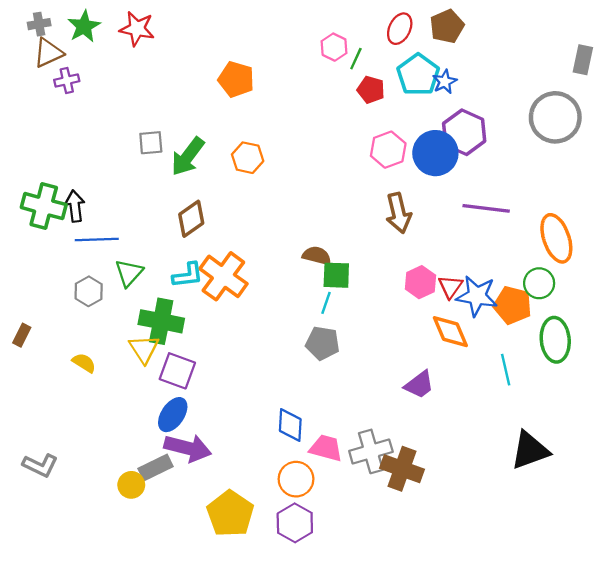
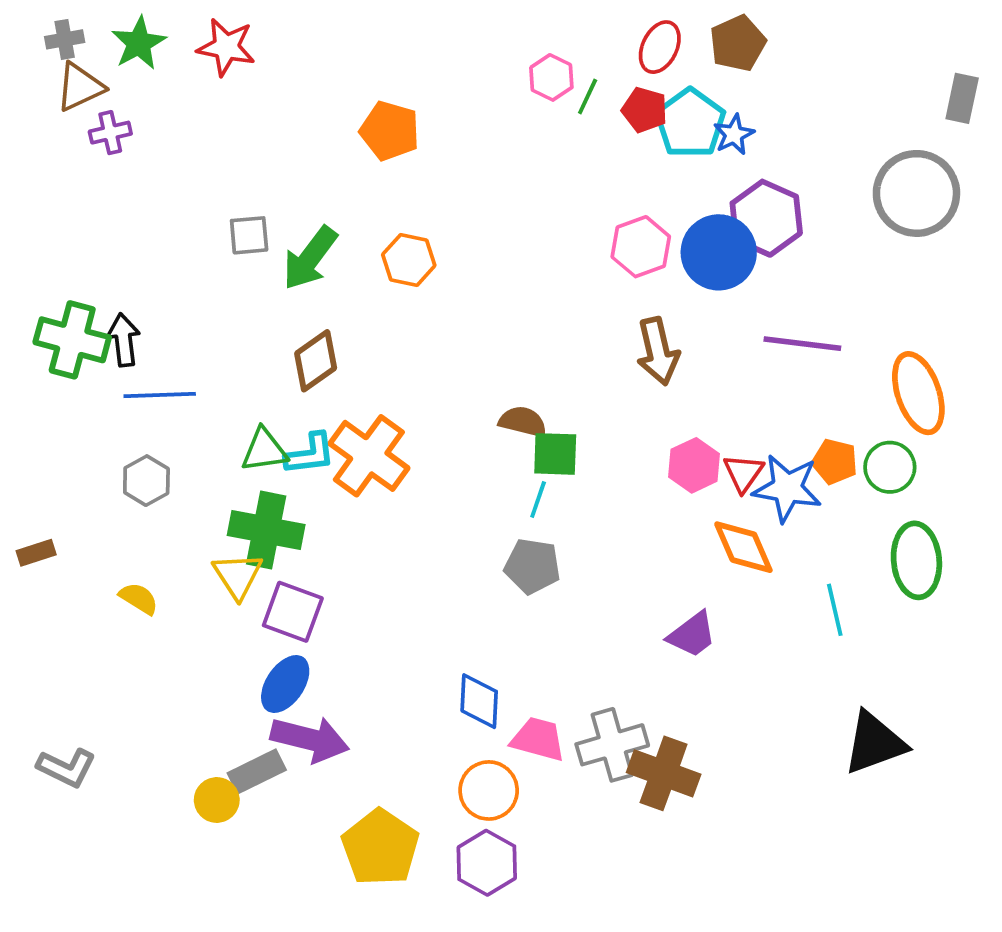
red pentagon: (371, 90) -> (645, 110), moved
green triangle: (129, 273) -> (264, 450), moved, turned 40
orange pentagon: (513, 305) -> (835, 462), moved, size x0.7
brown rectangle: (22, 335) -> (36, 553), turned 45

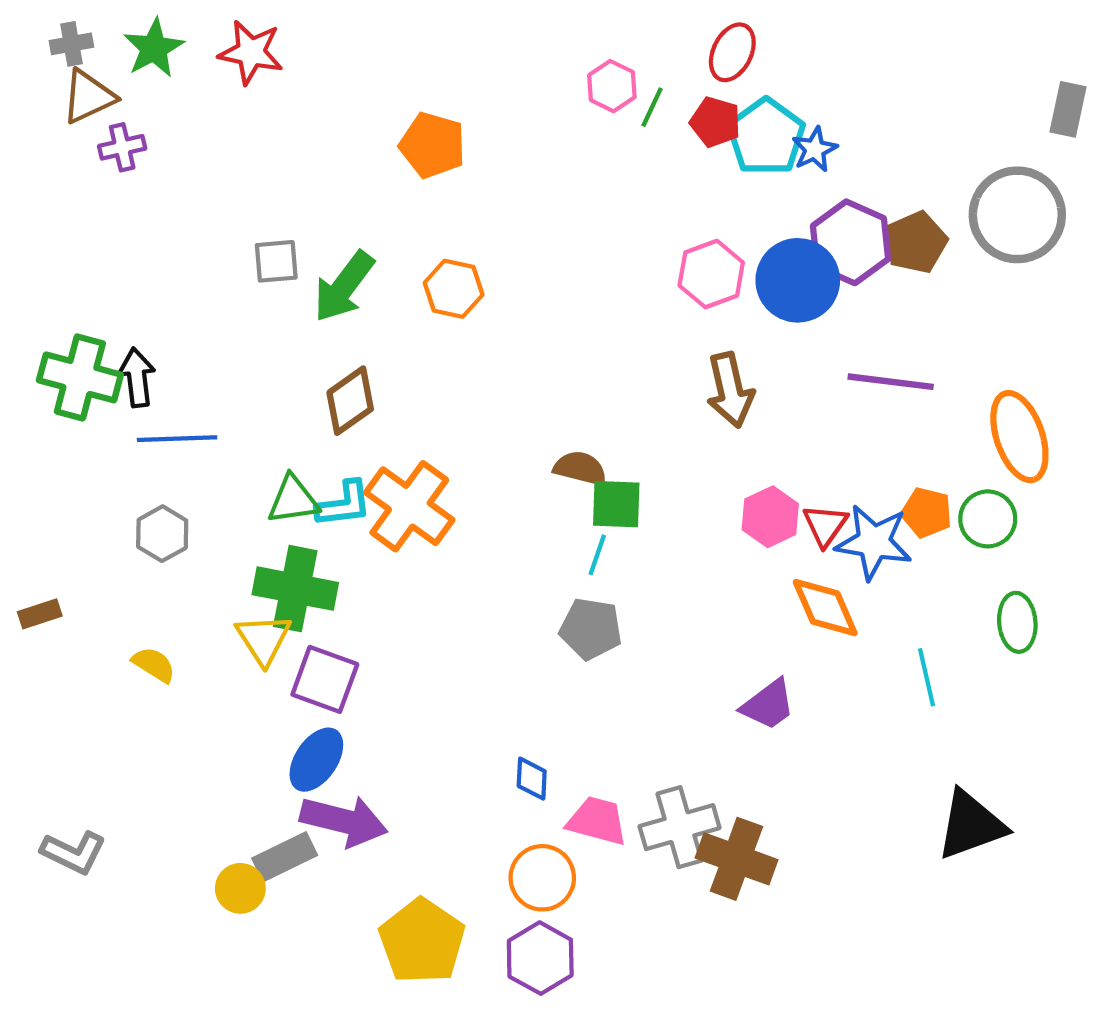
brown pentagon: (738, 43) -> (916, 242), moved
green ellipse: (916, 560) -> (1017, 622), size x0.7
blue diamond: (479, 701) -> (532, 779), size x0.7

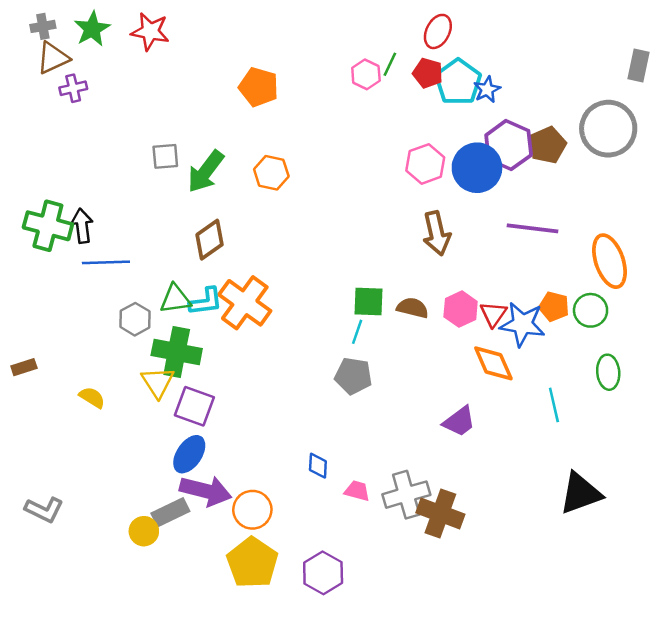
pink hexagon: (612, 86) -> (366, 74), moved
brown semicircle: (580, 468) -> (413, 308), moved
gray hexagon: (162, 534) -> (135, 319), moved
pink trapezoid: (597, 821) -> (357, 491), size x0.7
orange circle: (542, 878) -> (252, 510), moved

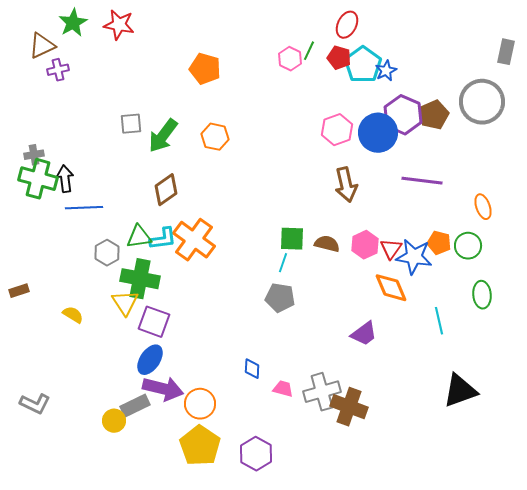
gray cross: (43, 26) -> (34, 155), moved
orange ellipse: (609, 261) -> (483, 207), size x0.6

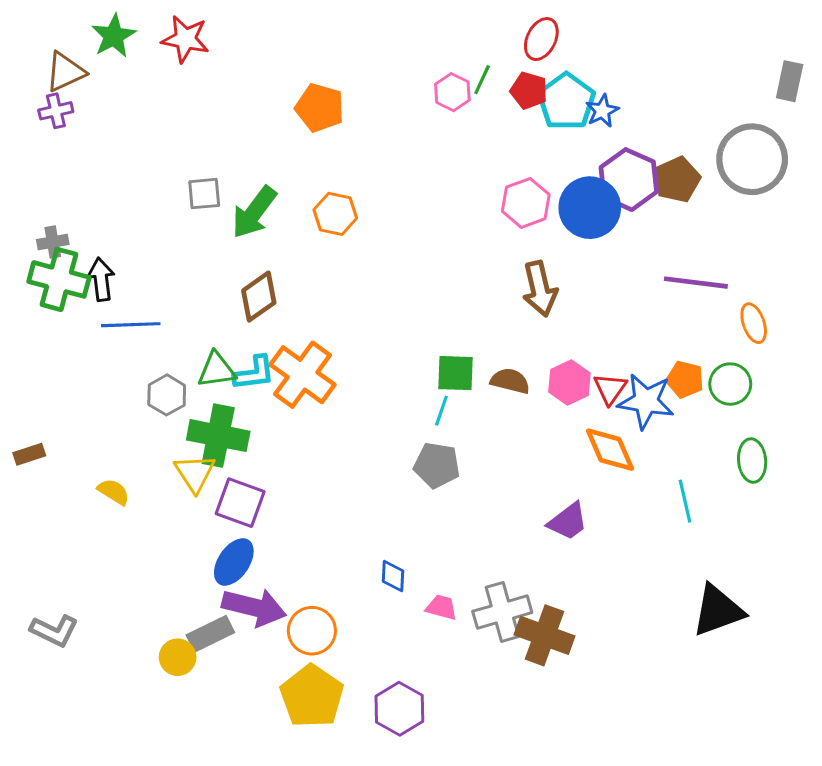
purple cross: (58, 70) -> (56, 111), moved
purple line: (422, 181) -> (696, 283), moved

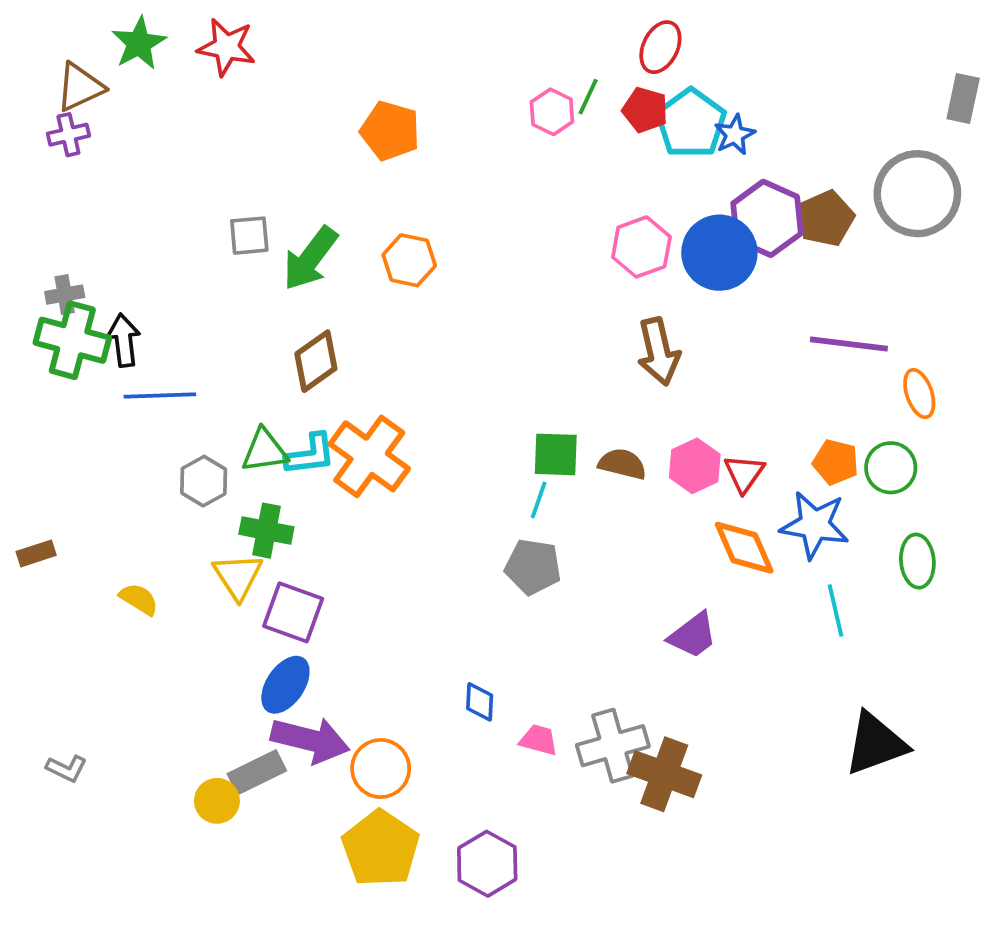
blue star: (646, 401) -> (815, 525), moved
green cross: (218, 436) -> (266, 531), size x0.7
gray L-shape: (54, 631) -> (67, 768), size x0.7

